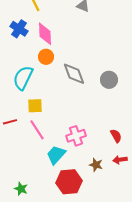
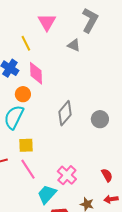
orange circle: (46, 57) -> (23, 94), moved
gray diamond: (74, 74) -> (65, 113), turned 60
pink cross: (76, 136) -> (67, 175), turned -30

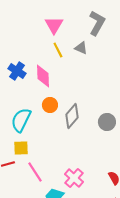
yellow line: (26, 43) -> (58, 50), moved
orange circle: (23, 94) -> (50, 105), moved
yellow square: (26, 145) -> (21, 148), moved

